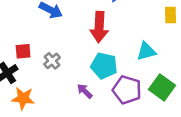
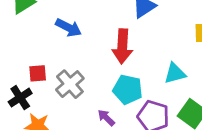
gray cross: (52, 61) -> (70, 84), size x1.5

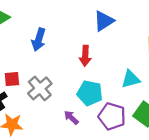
blue arrow: (69, 28) -> (39, 40), turned 80
red arrow: (122, 46) -> (85, 56), size x0.7

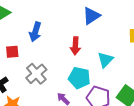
red square: (12, 79) -> (12, 52), moved
cyan triangle: (131, 79) -> (105, 60), moved, turned -30

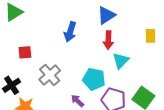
blue arrow: (35, 32) -> (70, 32), moved
red arrow: (75, 46) -> (108, 40), moved

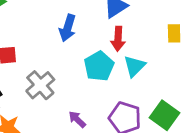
cyan pentagon: (94, 79) -> (99, 66), moved, turned 30

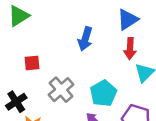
cyan pentagon: (99, 66) -> (103, 93), moved

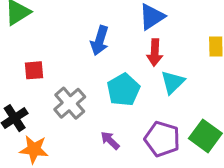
cyan pentagon: (103, 93) -> (123, 90), moved

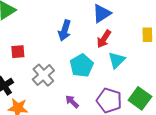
red arrow: (155, 52) -> (104, 39), turned 30

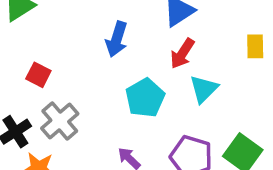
red square: (18, 52) -> (38, 75), turned 32
gray cross: (43, 75) -> (60, 121), moved

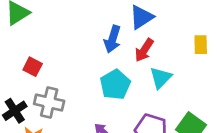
blue arrow: (117, 39) -> (112, 39), moved
gray cross: (60, 121) -> (49, 102), turned -36

